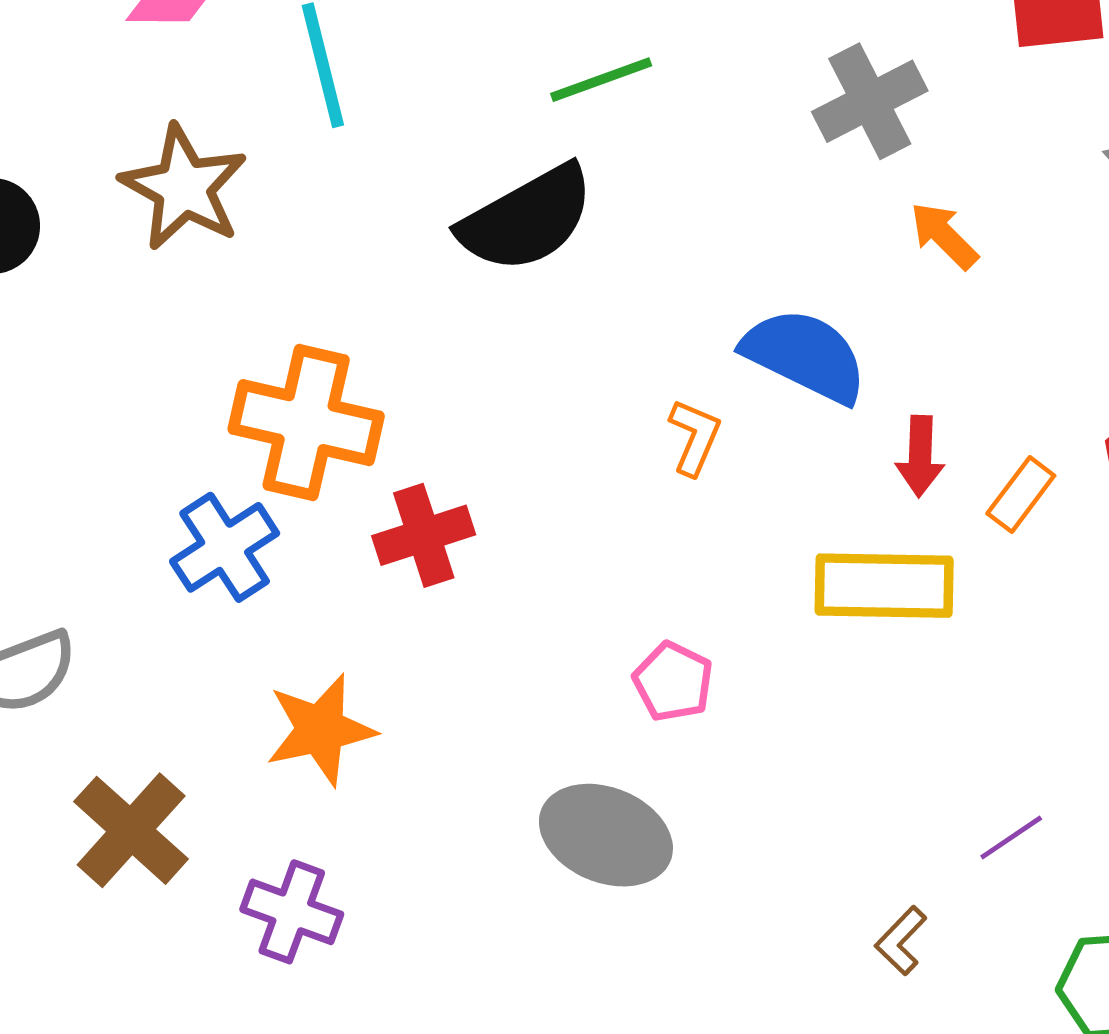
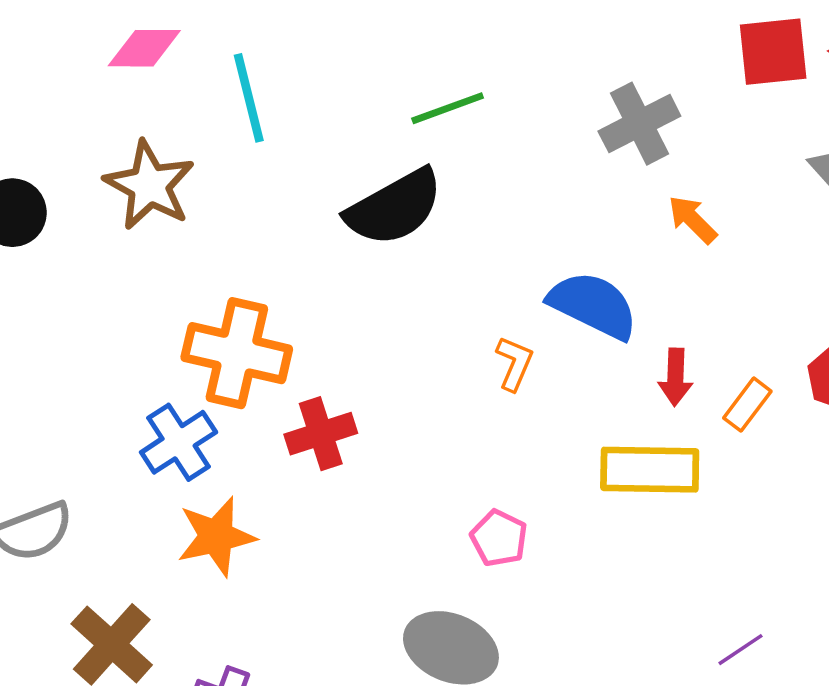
orange star: (321, 730) -> (216, 536), moved

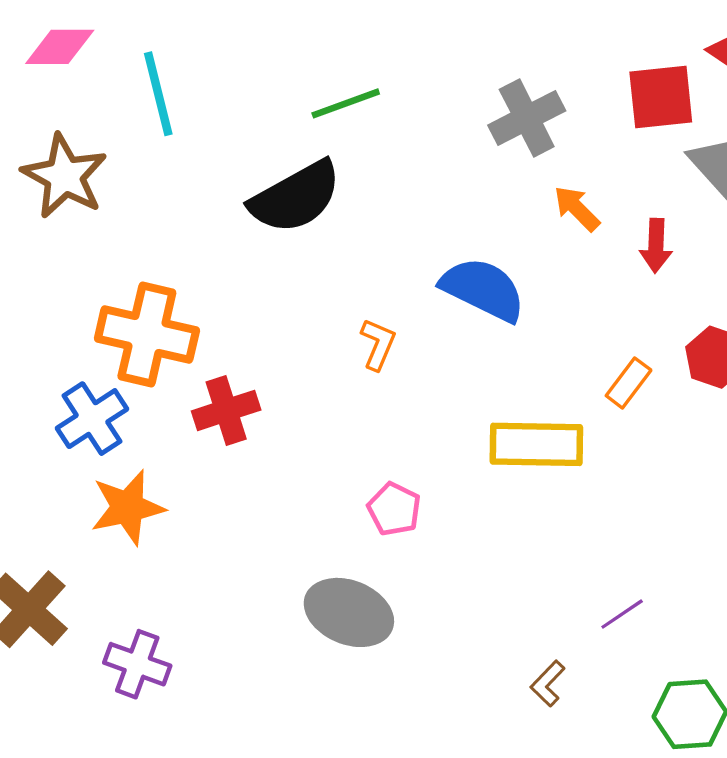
red square: (773, 52) -> (661, 97), moved
orange L-shape: (514, 363) -> (378, 344), moved
red arrow: (675, 377) -> (656, 246), moved

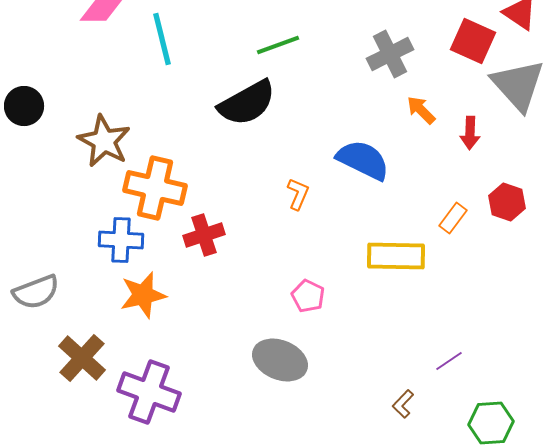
red square: (661, 97) -> (473, 41), turned 30
brown star: (65, 176) -> (104, 141), moved
blue cross: (92, 419) -> (121, 240), turned 36
purple cross: (137, 664) -> (149, 392), size x1.5

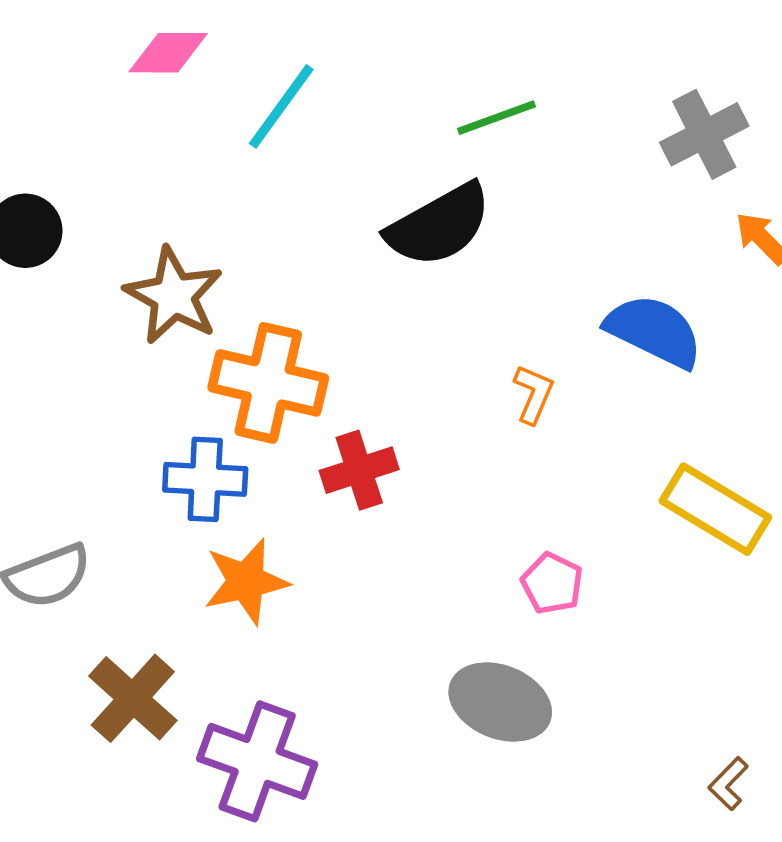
cyan line: (162, 39) -> (281, 106), turned 50
yellow rectangle: (396, 256) -> (715, 509), turned 30

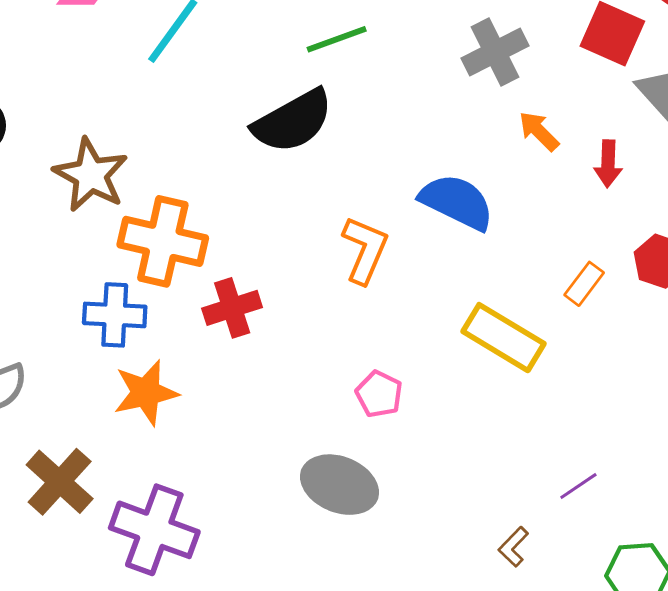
orange L-shape: (534, 394) -> (365, 250), size x1.5

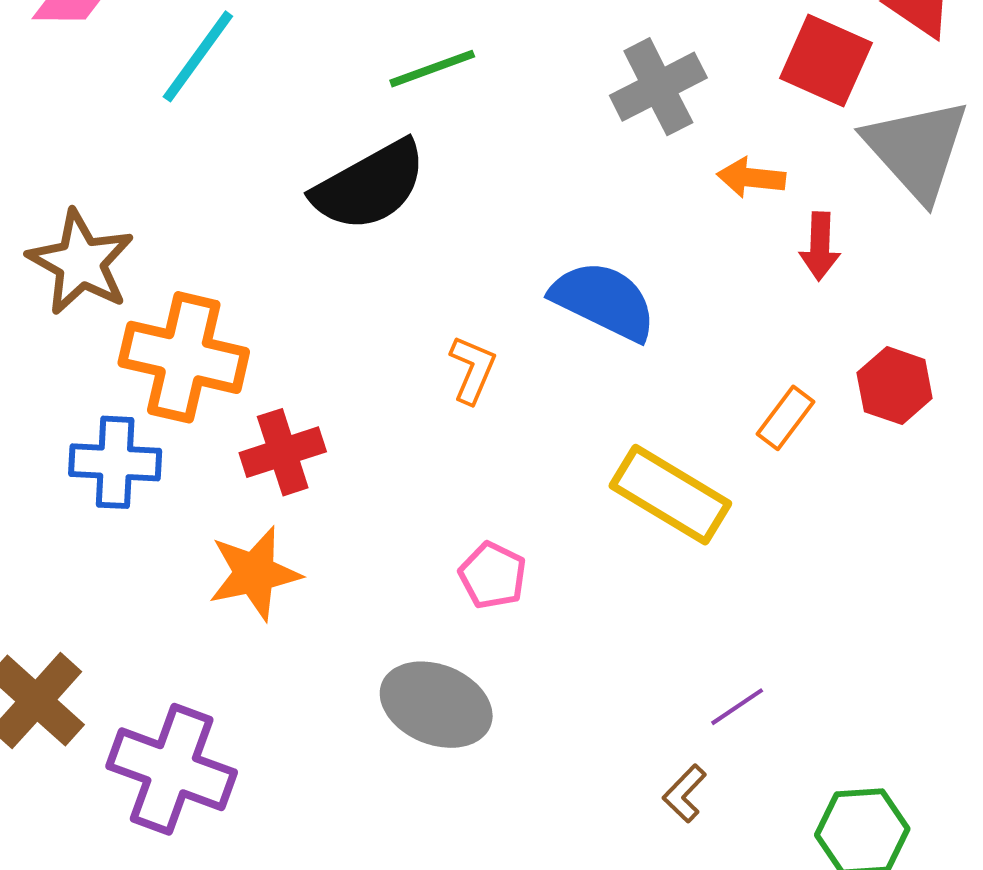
orange arrow: (539, 131) -> (751, 178), moved, turned -39
orange L-shape: (365, 250) -> (473, 369), size x0.7
orange star: (146, 393) -> (254, 573), moved
purple line: (578, 486) -> (737, 707), moved

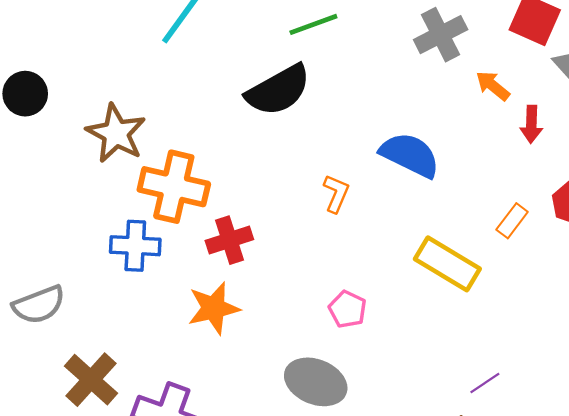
orange arrow: (751, 178) -> (493, 86), turned 33

